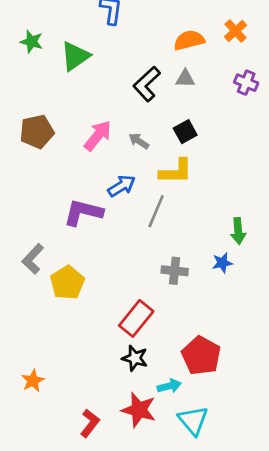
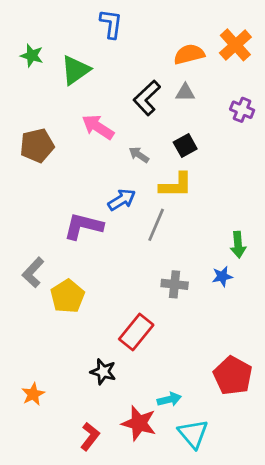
orange cross: (236, 31) -> (235, 45), size x1.4
purple cross: (246, 83) -> (242, 110), moved
pink arrow: (98, 136) -> (98, 127), moved, turned -96
red pentagon: (201, 356) -> (233, 376), moved
black star: (135, 358) -> (103, 372), moved

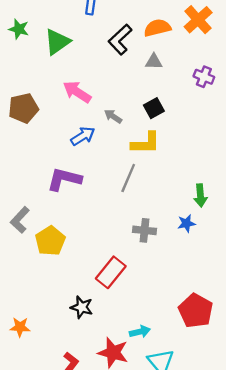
black L-shape: (147, 98) -> (120, 39), moved
blue arrow: (122, 200) -> (83, 136), moved
orange star: (33, 394) -> (20, 327), turned 30

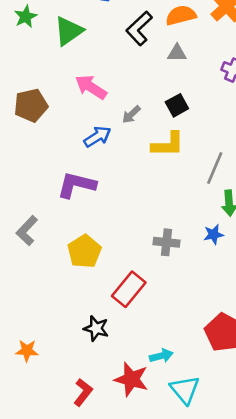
green star: (19, 29) -> (26, 17), turned 30
gray arrow: (113, 116) -> (131, 114), turned -78
gray line: (128, 178) -> (215, 168), moved
yellow pentagon: (50, 241) -> (84, 251), moved

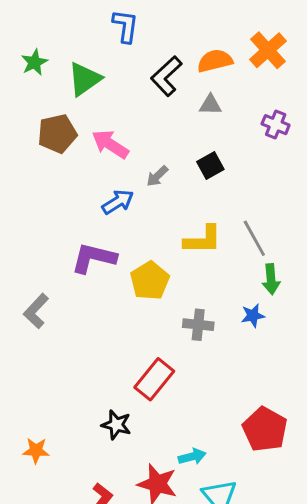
brown pentagon: (31, 105) -> (57, 134), moved
yellow L-shape: (168, 144) -> (203, 240), moved
gray line: (215, 168) -> (254, 238), turned -52
yellow pentagon: (84, 251) -> (150, 281), moved

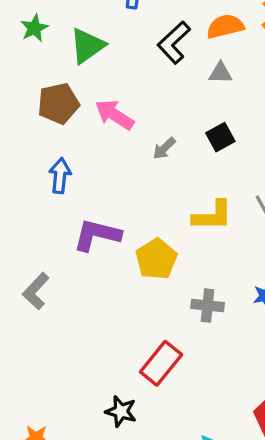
blue arrow: (118, 202) -> (60, 176), moved, turned -52

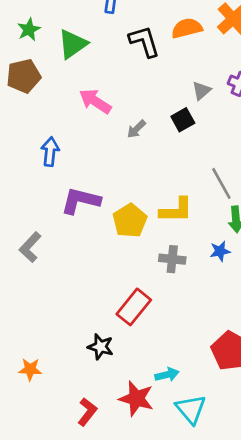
black L-shape: (174, 42) -> (144, 41), turned 116
gray triangle: (220, 73) -> (201, 91), moved, turned -42
brown pentagon: (58, 103) -> (24, 76), moved
yellow L-shape: (212, 216) -> (176, 210), moved

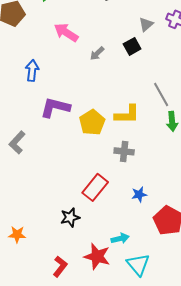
blue star: (220, 251) -> (139, 194), moved
black star: (101, 347) -> (70, 217), turned -30

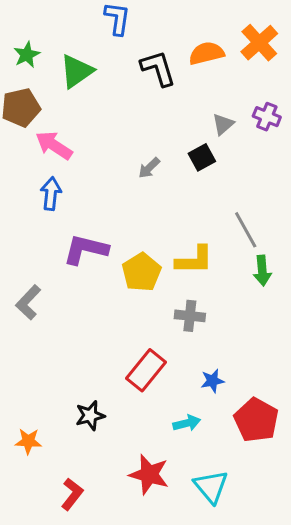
pink arrow: (66, 32) -> (54, 145), moved
black star: (70, 217) -> (90, 416), moved
cyan arrow: (120, 238) -> (187, 423), moved
red L-shape: (60, 266) -> (72, 494), moved

